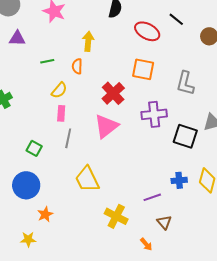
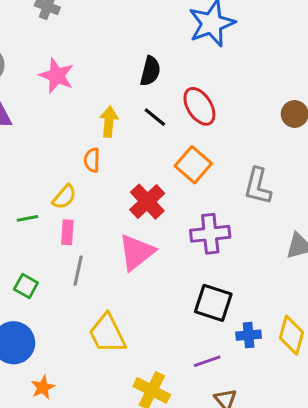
black line: (176, 19) -> (155, 117), moved
red ellipse: (147, 31) -> (199, 106), turned 30
green line: (47, 61) -> (27, 218), moved
orange square: (143, 69) -> (193, 165), turned 30
black square: (185, 136) -> (213, 303), moved

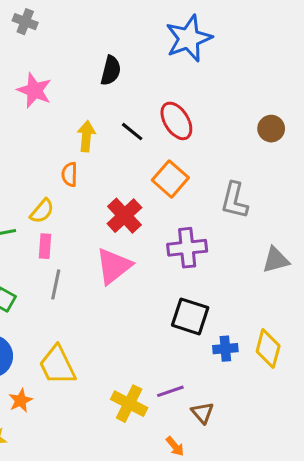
black semicircle: (150, 71) -> (111, 71), moved
yellow trapezoid: (107, 334) -> (57, 365), moved
purple line: (207, 361) -> (170, 391), moved

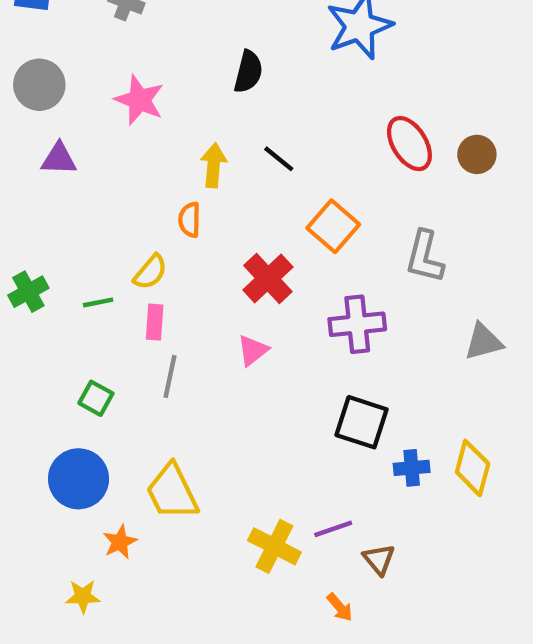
red ellipse: (176, 121) -> (409, 144), moved
pink triangle: (114, 266) -> (253, 350), size x0.6

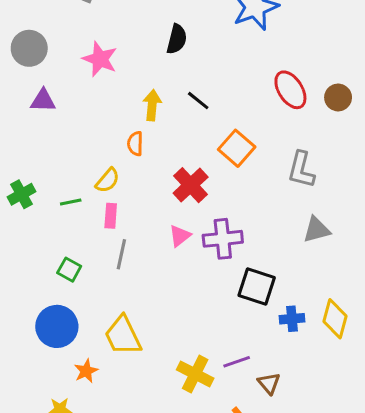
purple cross: (357, 324) -> (223, 239), moved
gray triangle: (483, 342) -> (317, 230), moved

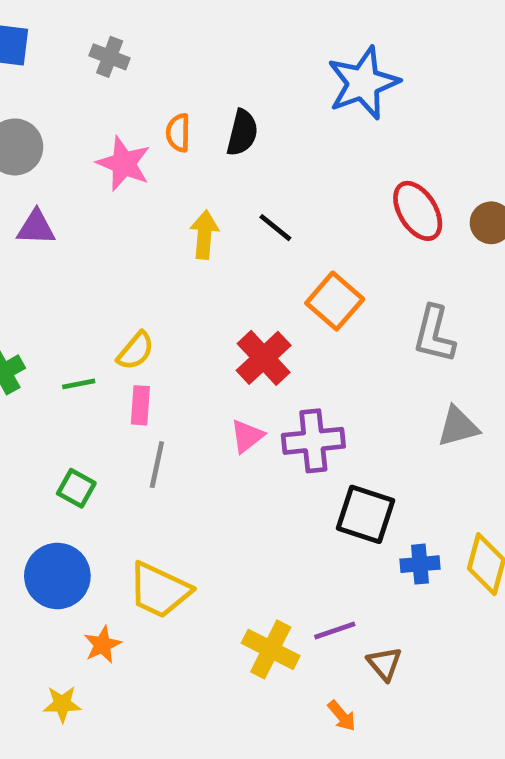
orange semicircle: (135, 144) -> (178, 133), moved
yellow trapezoid: (123, 336) -> (159, 590), turned -39

